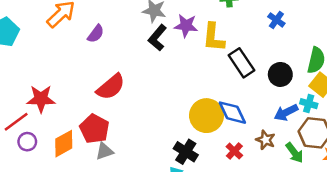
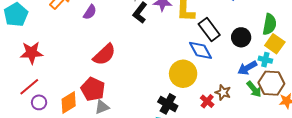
red star: (41, 99) -> (32, 53), moved
blue diamond: (232, 113) -> (200, 50), moved
brown star: (266, 140) -> (223, 92), moved
green arrow: (294, 153) -> (254, 89), moved

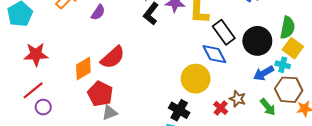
black circle: (241, 37) -> (257, 41), size x1.4
green arrow: (254, 89) -> (268, 107), moved
orange diamond: (69, 102) -> (83, 68), moved

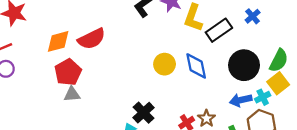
black rectangle: (224, 32) -> (219, 30), moved, turned 75
cyan cross: (283, 65) -> (263, 97), turned 32
yellow circle: (196, 79) -> (165, 64), moved, size x0.7

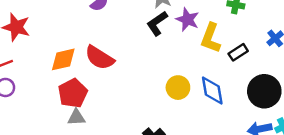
black rectangle: (219, 30) -> (238, 52), size x0.7
red semicircle: (92, 39) -> (100, 58), turned 56

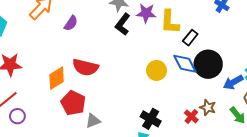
black rectangle: (238, 52) -> (190, 38), moved
black circle: (264, 91) -> (208, 64), moved
gray triangle: (76, 117) -> (93, 121), moved

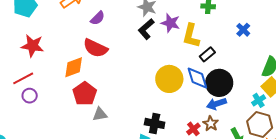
red semicircle: (85, 67) -> (95, 48), moved
yellow circle: (156, 70) -> (169, 79), size x1.4
blue arrow: (233, 82) -> (216, 104), moved
black cross: (151, 119) -> (155, 123), turned -30

